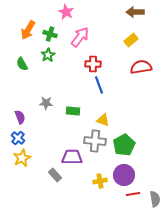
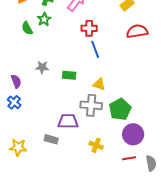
green semicircle: (22, 64) -> (27, 28), moved
yellow star: (22, 158) -> (18, 147), moved, turned 30
gray rectangle: (55, 175) -> (51, 139), turned -32
purple circle: (124, 175) -> (133, 134), moved
yellow cross: (100, 181) -> (96, 145), turned 32

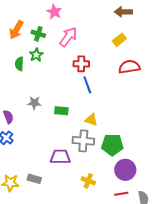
green semicircle: (27, 28) -> (19, 64), turned 32
green pentagon: (120, 109) -> (112, 145), turned 30
gray rectangle: (51, 139) -> (34, 179), moved

